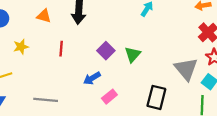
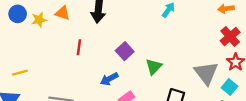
yellow star: (21, 47) -> (39, 20), moved
green triangle: (133, 54) -> (154, 67), moved

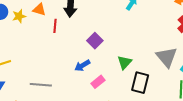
red line: (79, 47) -> (55, 26), moved
green triangle: (154, 67) -> (124, 62), moved

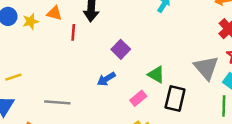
green triangle: (124, 62) -> (156, 75), turned -42
pink rectangle: (98, 82) -> (138, 98), moved

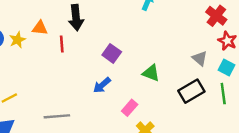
gray triangle: (206, 68) -> (200, 58), size x0.6
pink rectangle: (138, 98) -> (130, 108), moved
black rectangle: (175, 98) -> (191, 91), moved, turned 55

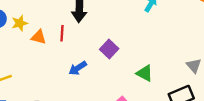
orange triangle: (40, 28) -> (39, 37), moved
blue arrow: (102, 85) -> (78, 68), moved

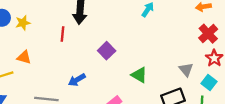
orange triangle: (39, 37) -> (24, 57), moved
blue arrow: (78, 68) -> (77, 80), moved

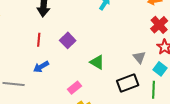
red line: (63, 34) -> (39, 40), moved

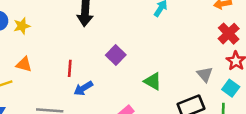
red line: (39, 40) -> (70, 68), moved

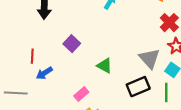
gray triangle: (205, 74) -> (150, 58), size x1.5

